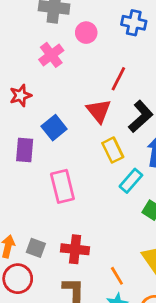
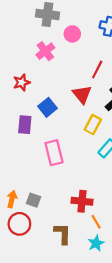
yellow rectangle: (113, 150) -> (93, 125), turned 54
red cross: (75, 249) -> (82, 201), moved

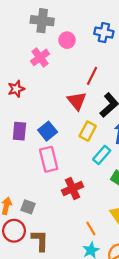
blue square: (47, 107) -> (48, 131), moved
red cross: (82, 201) -> (72, 188), moved, turned -30
brown L-shape: (63, 234) -> (40, 240), moved

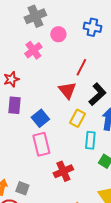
gray cross: (42, 21) -> (35, 16), turned -30
purple rectangle: (19, 131) -> (14, 105), moved
cyan rectangle: (102, 155) -> (90, 140), turned -36

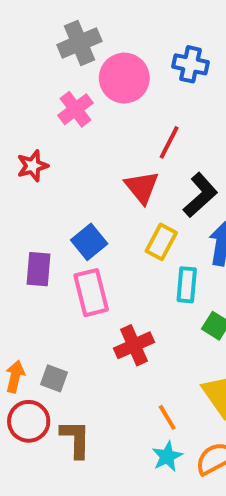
pink circle: (58, 34) -> (124, 78), size x1.6
purple rectangle: (14, 105) -> (38, 269), moved

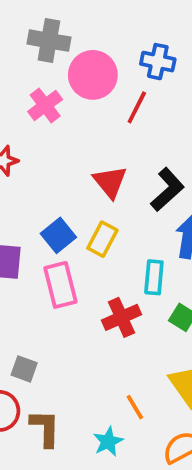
gray cross: (79, 43) -> (49, 41), turned 33
red line: (169, 142) -> (137, 107), moved
yellow rectangle: (161, 242) -> (102, 239), moved
red cross: (134, 345) -> (121, 317), moved
cyan star: (167, 456) -> (108, 441), moved

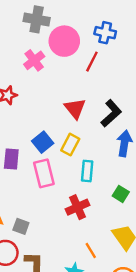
cyan rectangle: (154, 277) -> (87, 171), moved
red cross: (121, 317) -> (78, 207), moved

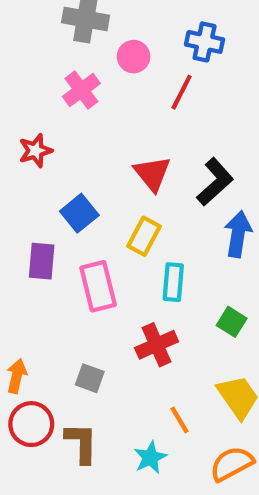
pink circle: (64, 41) -> (134, 57), size x0.6
blue square: (43, 142) -> (79, 213), moved
gray square: (21, 226) -> (90, 378), moved

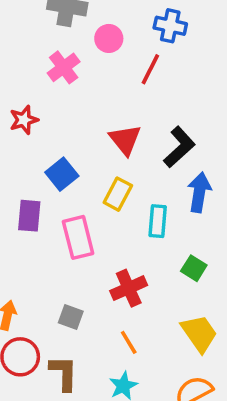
cyan rectangle: (173, 282) -> (158, 221), moved
orange line: (180, 420) -> (129, 342), moved

